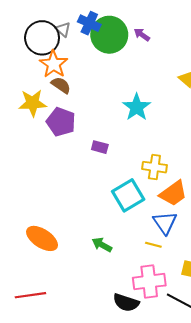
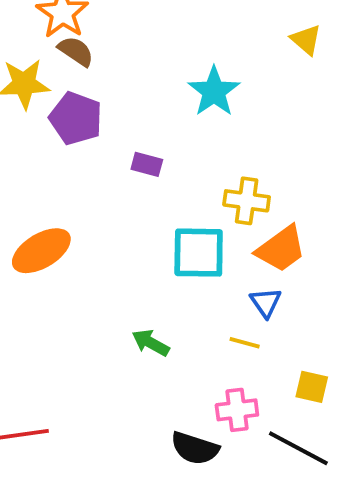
cyan square: (128, 195) -> (199, 253), turned 32
blue triangle: (165, 223) -> (266, 302), size x0.7
orange ellipse: (42, 238) -> (41, 251), moved, turned -64
pink cross: (149, 282) -> (237, 410), size x0.7

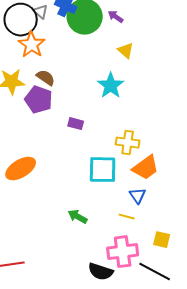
yellow triangle: (306, 40) -> (126, 51), moved
brown semicircle: (76, 51) -> (46, 78), moved
pink cross: (237, 410) -> (123, 252), size x1.4

